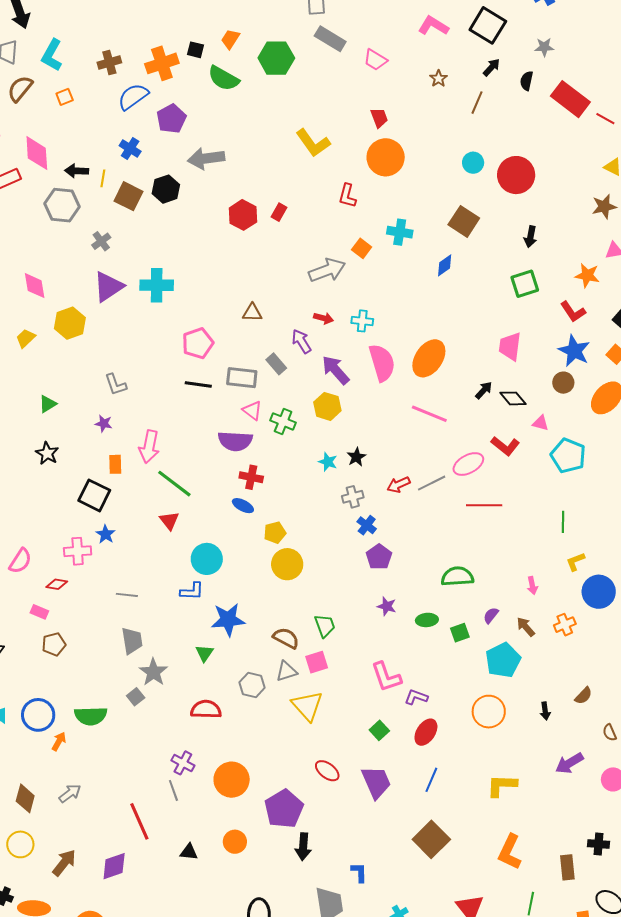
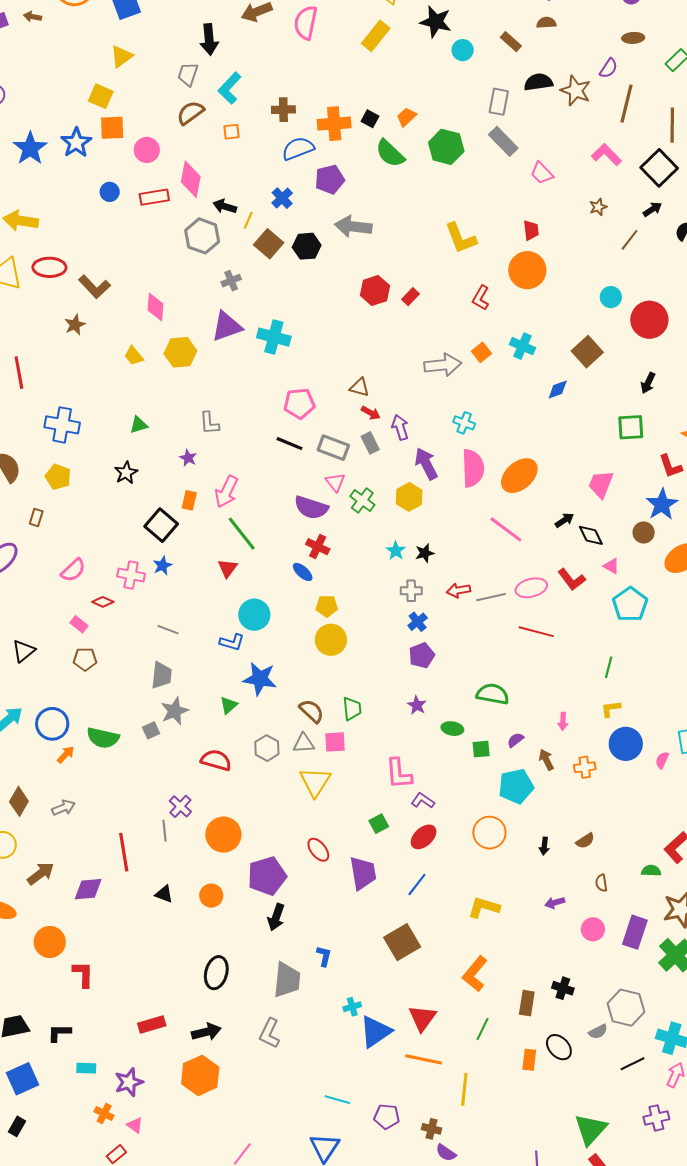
red arrow: (324, 318) -> (371, 413), moved
yellow trapezoid: (26, 338) -> (134, 356), turned -100
purple arrow: (569, 763) -> (555, 903), size x0.7

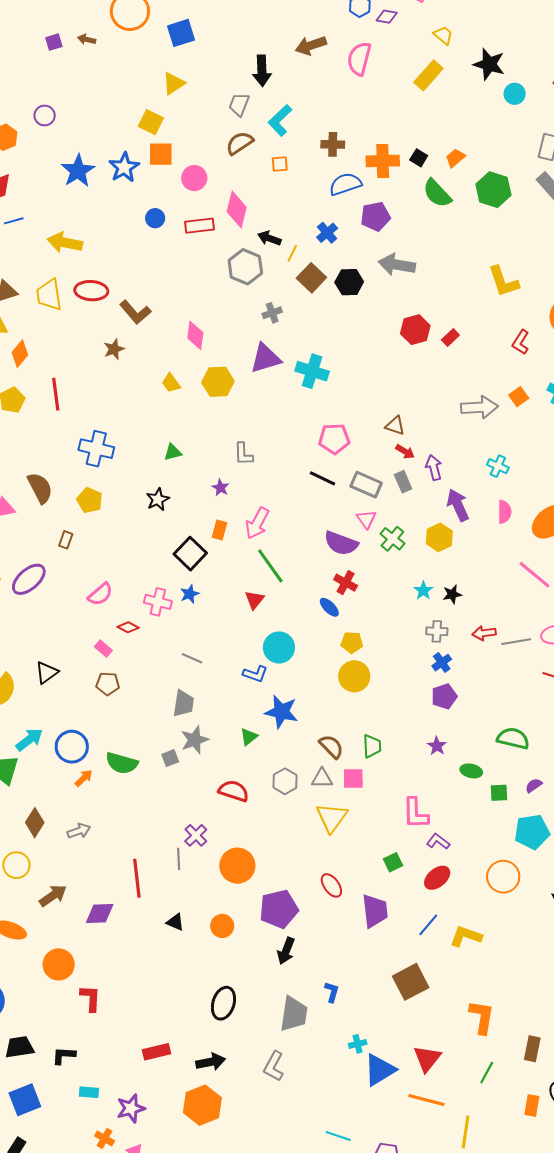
pink semicircle: (473, 468) -> (504, 512), size x0.6
yellow L-shape: (484, 907) -> (466, 936), moved
orange L-shape: (475, 974) -> (482, 1017), turned 147

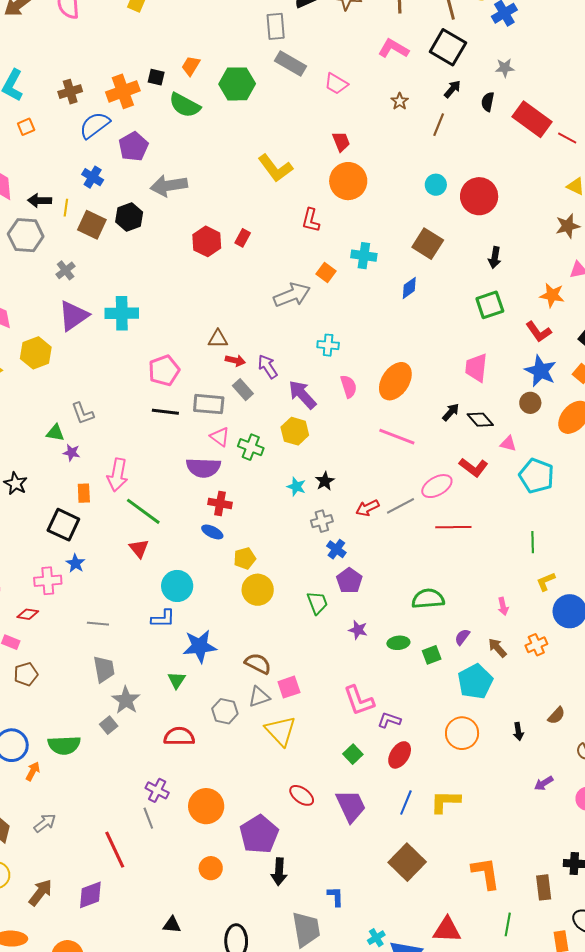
green triangle: (173, 452) -> (55, 433), moved, turned 42
green trapezoid: (372, 746) -> (317, 603), moved
black triangle: (175, 922) -> (172, 925), moved
red triangle: (427, 1059) -> (447, 930), turned -48

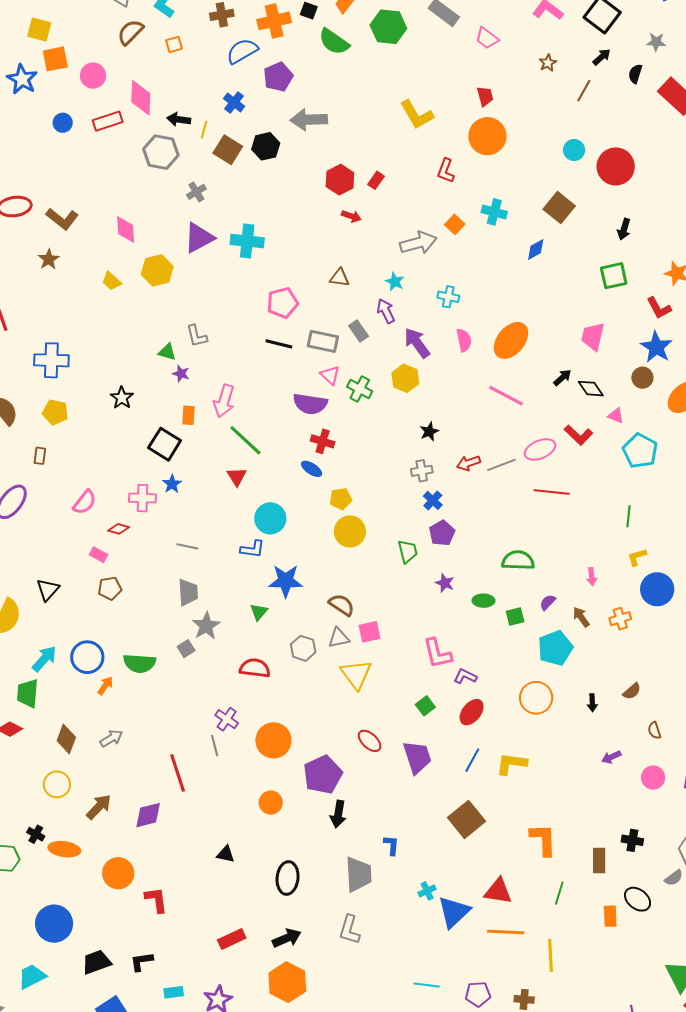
red arrow: (235, 360) -> (351, 216), moved
cyan star: (296, 487) -> (395, 282), moved

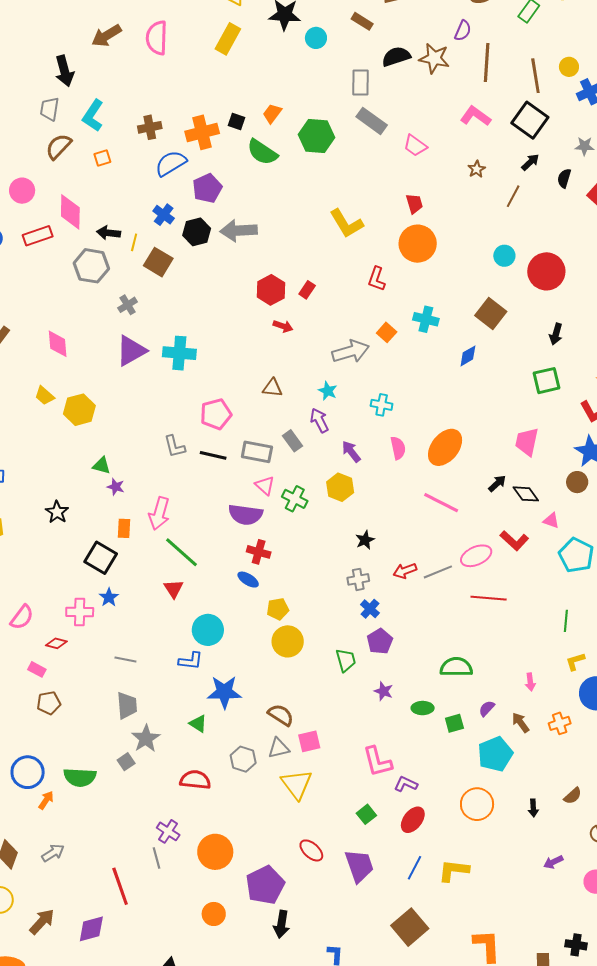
black hexagon: (266, 146) -> (197, 232), moved
yellow hexagon: (157, 270) -> (79, 410), moved
gray L-shape: (197, 336) -> (175, 446), moved
purple arrow: (417, 343) -> (351, 452), size x0.7
green triangle: (259, 612) -> (198, 724), turned -36

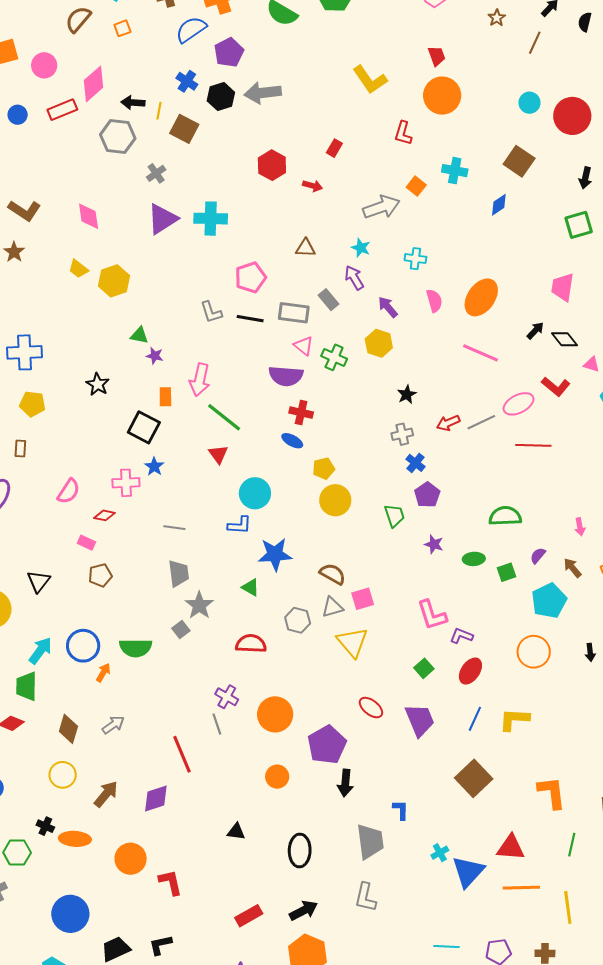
pink diamond: (70, 212) -> (94, 84), turned 51
red hexagon: (271, 290) -> (272, 165), moved

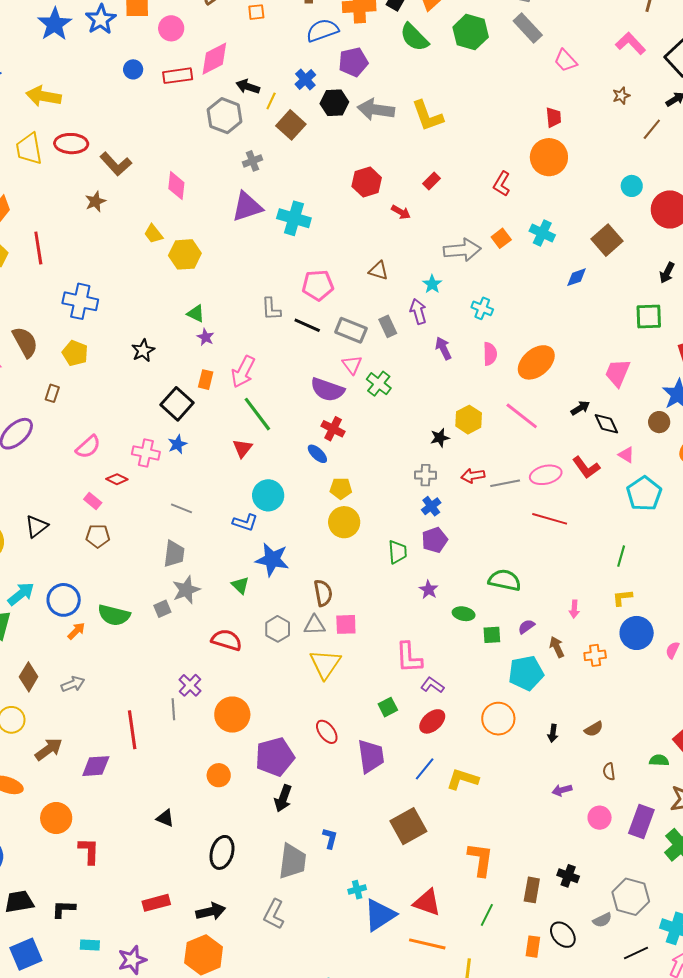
yellow L-shape: (370, 80) -> (427, 116), moved
yellow hexagon: (379, 343) -> (469, 420), moved
brown semicircle: (333, 574) -> (323, 593), turned 36

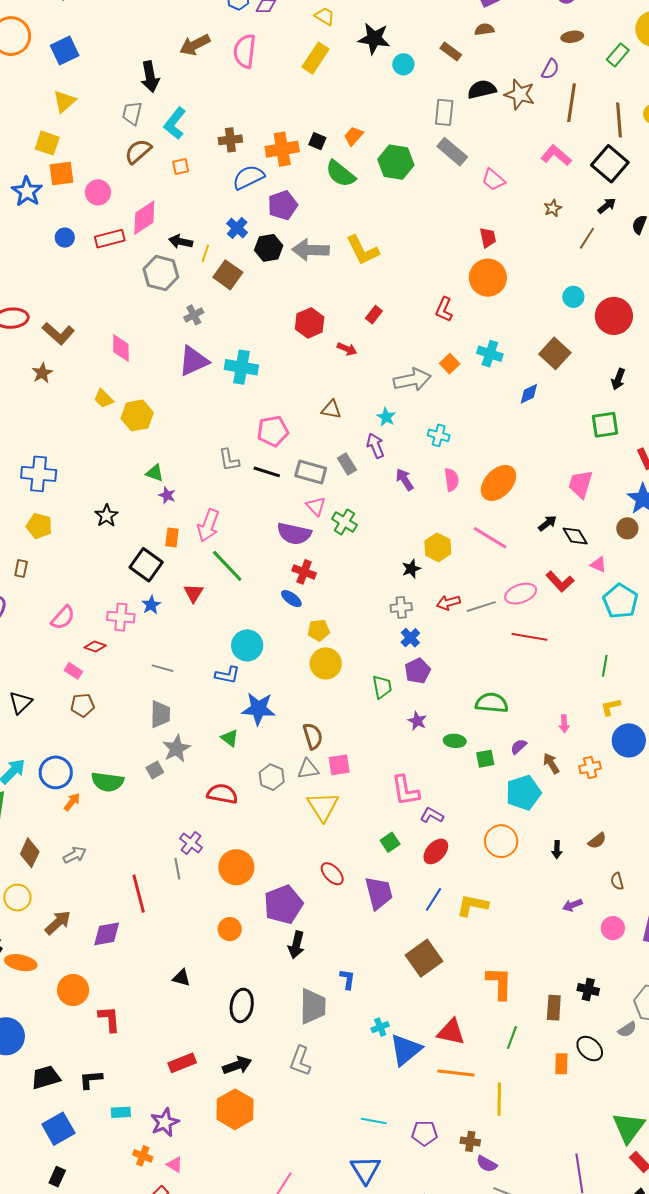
red triangle: (242, 448) -> (193, 593), moved

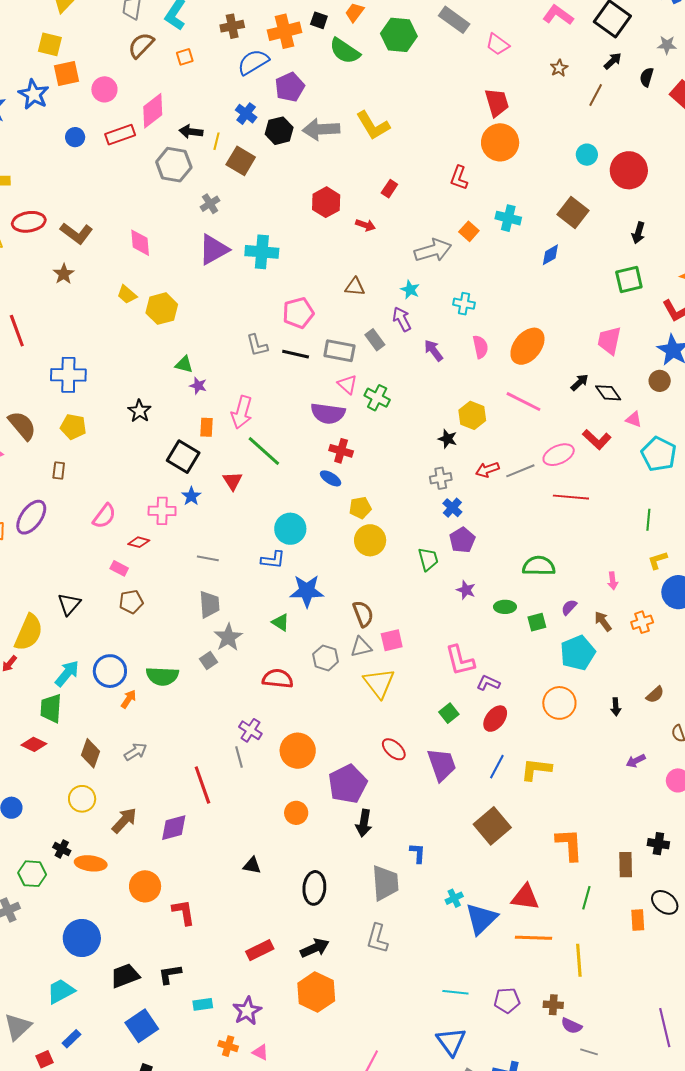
red trapezoid: (488, 238) -> (497, 103), size x1.4
black star: (411, 569) -> (448, 439), turned -30

